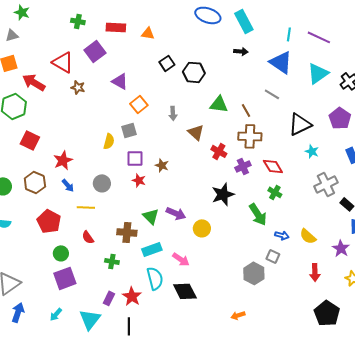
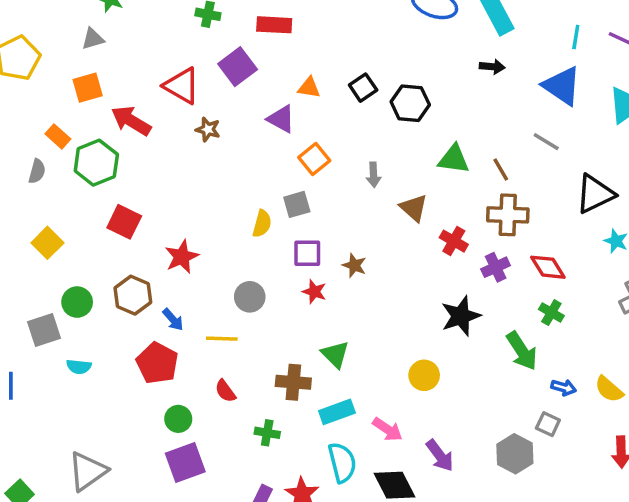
orange triangle: (148, 33) -> (309, 88), moved
blue arrow: (68, 185) -> (173, 319), moved
purple arrow: (176, 213) -> (440, 456), moved, turned 30

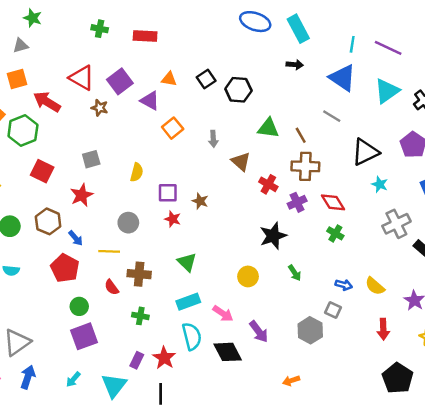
purple square: (238, 67) -> (120, 81), moved
gray square: (297, 204) -> (91, 159), moved
green arrow: (522, 351) -> (295, 273), moved, size x0.6
brown cross: (293, 382) -> (139, 274), moved

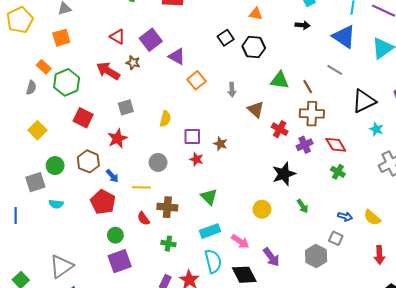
red triangle: (82, 78) -> (117, 37), size x0.7
orange triangle: (169, 79) -> (256, 14), moved
red arrow: (47, 102) -> (108, 71), moved

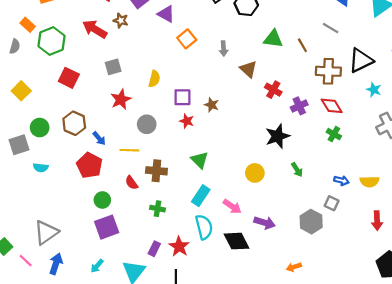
brown cross: (312, 114) -> (328, 71), moved
red star: (117, 139) -> (121, 99), moved
yellow semicircle: (372, 218) -> (369, 182), turned -42
cyan rectangle: (210, 231) -> (201, 196), turned -36
purple arrow: (271, 257) -> (265, 223), turned -36

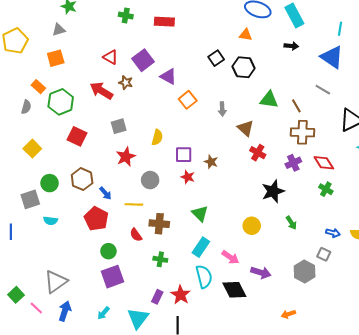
brown cross: (328, 71) -> (302, 132), moved
red cross: (273, 90) -> (258, 153), moved

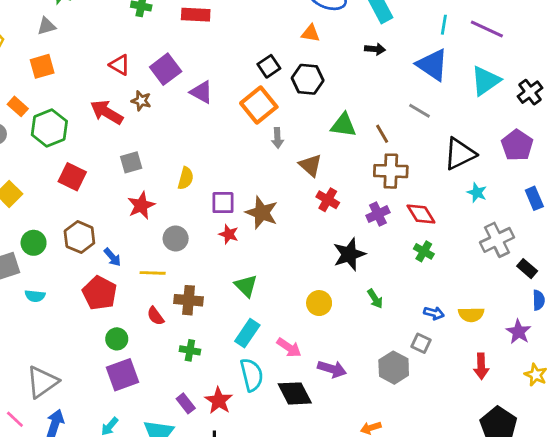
orange square: (188, 100) -> (259, 105), moved, size x1.4
brown star: (211, 162) -> (262, 213), size x1.6
purple rectangle: (157, 297) -> (186, 403), turned -64

